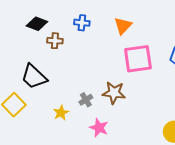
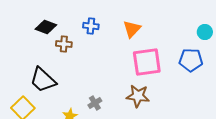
brown star: (114, 93) -> (138, 96), moved

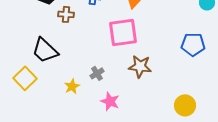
blue pentagon: (191, 60) -> (193, 44), moved
pink square: (147, 62) -> (123, 32), moved

